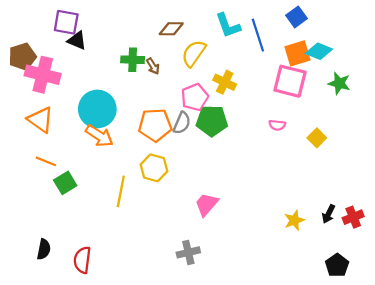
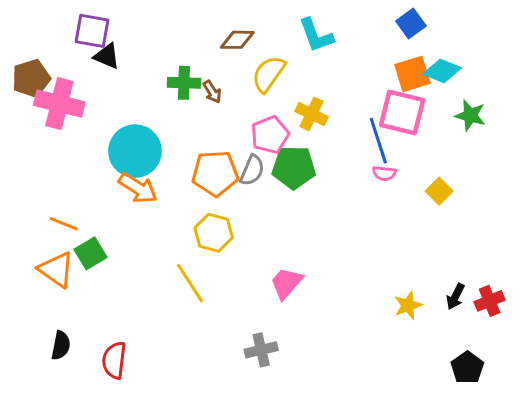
blue line: (258, 35) -> (378, 141), moved
orange triangle: (41, 120) -> (56, 270), moved
yellow line: (121, 191) -> (190, 283), moved, turned -44

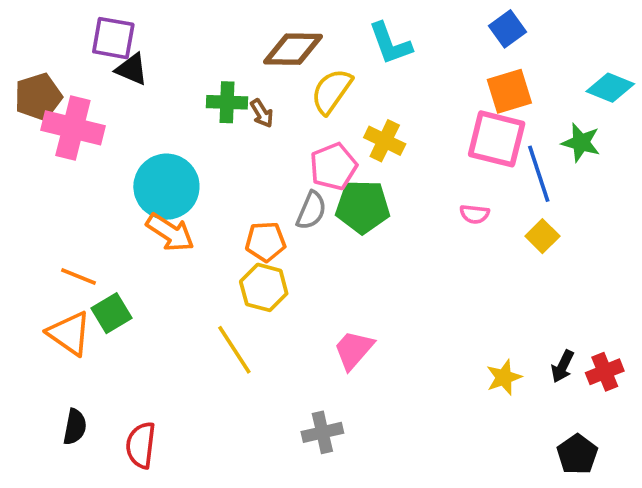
brown diamond: (237, 40) -> (293, 49), size x1.4
cyan diamond: (442, 71) -> (610, 88), moved
blue line: (378, 141) -> (539, 174), moved
orange pentagon: (215, 173) -> (266, 242), moved, size x0.7

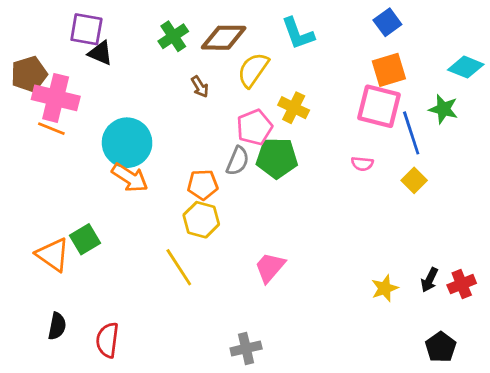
green cross: (227, 102) -> (173, 36), moved, turned -36
orange line: (78, 276) -> (51, 129), moved
gray cross: (322, 432) -> (246, 348), moved

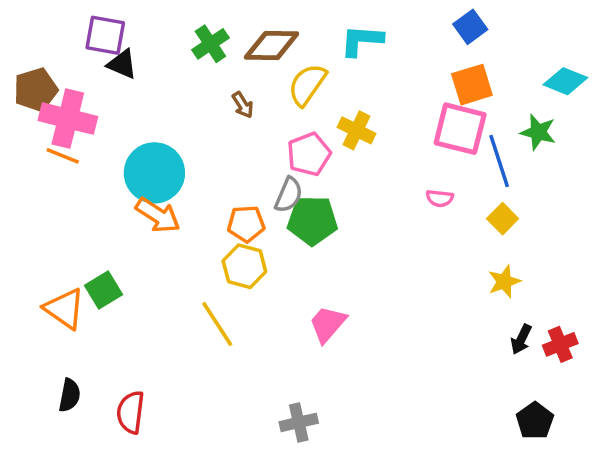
cyan L-shape: (298, 33) -> (362, 40), turned 114
green pentagon: (277, 158) -> (312, 220), moved
yellow star: (385, 288) -> (504, 282), moved

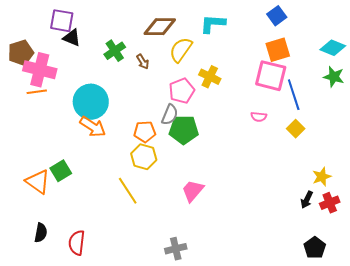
green cross: (210, 44) -> (115, 51), moved
green star: (538, 132) -> (334, 77), moved
orange line: (63, 156) -> (37, 92), turned -30
yellow star: (504, 282) -> (322, 177), moved

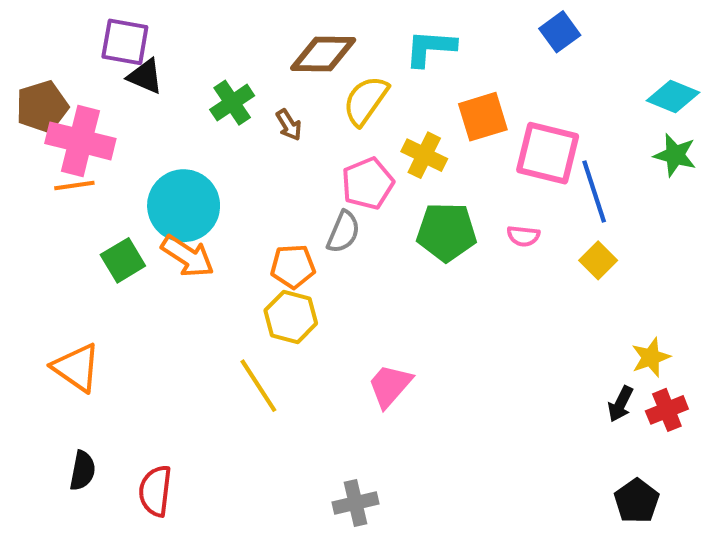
orange square: (278, 50) -> (483, 117), moved
green pentagon: (184, 130) -> (447, 232), moved
green square: (61, 171) -> (123, 260), moved

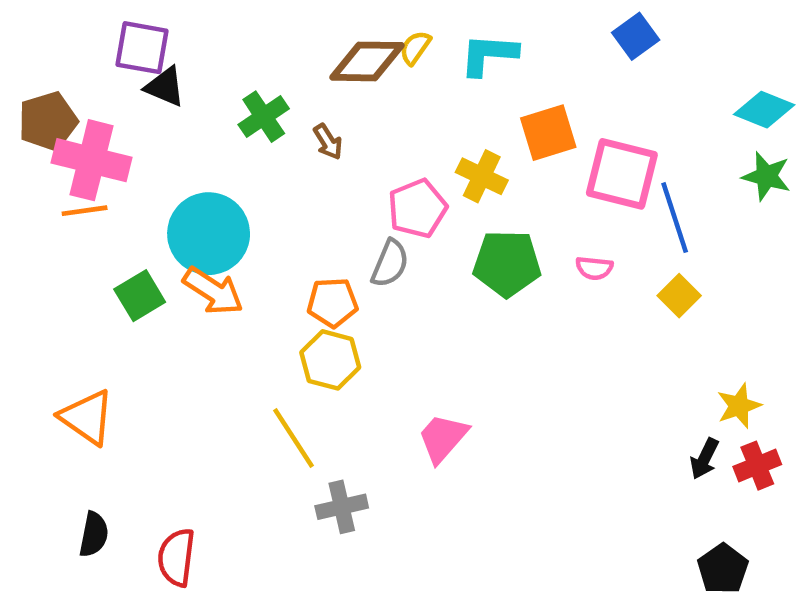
yellow semicircle: (366, 101) -> (415, 48), moved, size x0.6
gray cross: (355, 503) -> (342, 507), moved

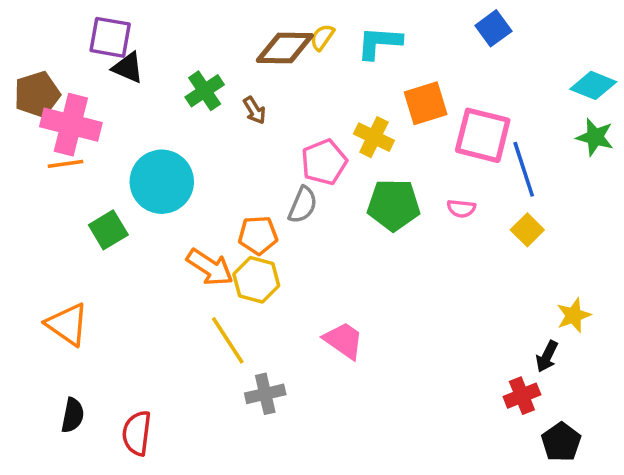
orange arrow: (213, 291) -> (210, 267), moved
pink trapezoid: (443, 438) -> (344, 340), turned 84
red cross: (757, 466) -> (522, 396), moved

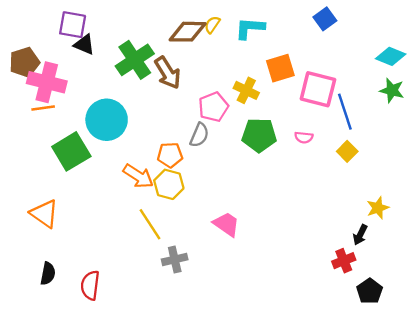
green cross: (205, 91) -> (135, 60), size x1.5
brown arrow: (254, 110) -> (168, 73), size x1.8
green square: (108, 230) -> (71, 151), size x1.5

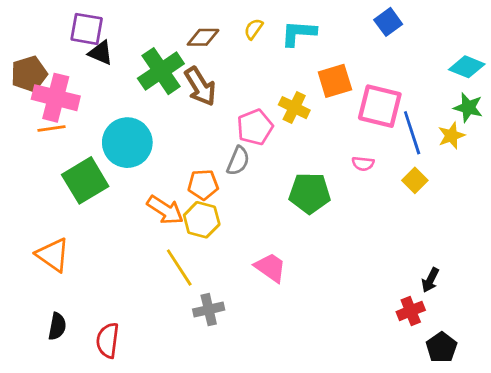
brown diamond: (188, 32) -> (203, 37), moved, size x0.7
green pentagon: (259, 135) -> (310, 193), moved
yellow star: (378, 208) -> (451, 136), moved

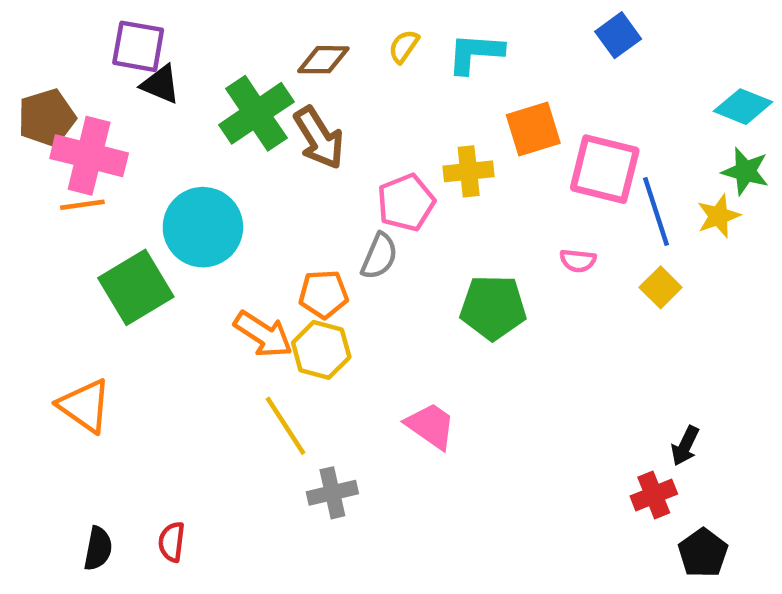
yellow cross: (294, 108) -> (469, 171), turned -32
black semicircle: (57, 326) -> (98, 549), moved
red semicircle: (108, 340) -> (172, 542), size x0.7

